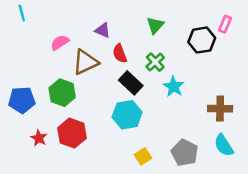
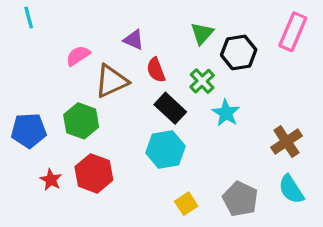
pink rectangle: (225, 24) -> (293, 32), size x1.6
black hexagon: (202, 40) -> (239, 52), moved
brown cross: (220, 109) -> (286, 142), turned -35

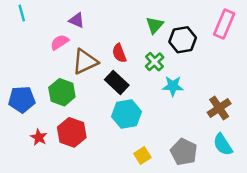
purple triangle: (134, 40) -> (77, 20), moved
black rectangle: (170, 108) -> (117, 82), moved
cyan star: (226, 113) -> (173, 86), turned -30

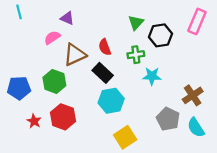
green cross: (155, 62) -> (136, 55), turned 35
gray pentagon: (184, 152) -> (168, 119), moved
yellow square: (142, 156) -> (125, 137), size x1.5

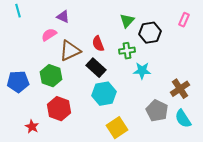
pink rectangle: (197, 21) -> (184, 20), size x0.6
red star: (34, 121) -> (32, 127), moved

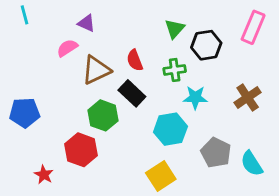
pink rectangle: (184, 20) -> (253, 27), size x1.6
green hexagon: (51, 76) -> (103, 115), moved
brown cross: (180, 89) -> (248, 98), moved
cyan hexagon: (104, 94) -> (170, 129), moved

